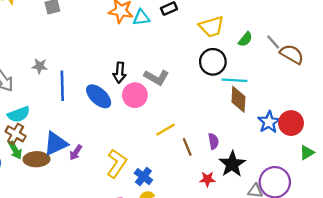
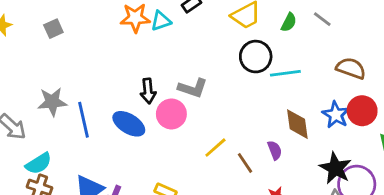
brown semicircle: (292, 54) -> (351, 68), moved
gray star: (40, 66) -> (52, 102), size x1.5
brown diamond: (238, 99) -> (297, 124), moved
black star: (232, 164) -> (335, 168), moved

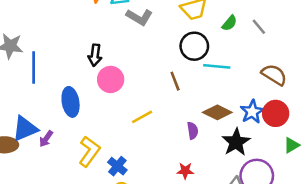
gray L-shape: (193, 88) -> (139, 17), moved
blue ellipse: (129, 124) -> (71, 102), moved, turned 36
brown diamond: (297, 124) -> (217, 112), turned -68
brown line: (245, 163) -> (175, 81), moved
black star: (335, 168) -> (236, 142), moved

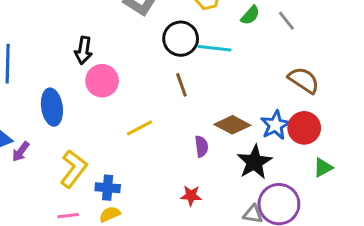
black circle: (194, 46) -> (181, 39), moved
cyan line: (217, 66) -> (215, 48), moved
blue cross: (117, 166) -> (108, 188), turned -36

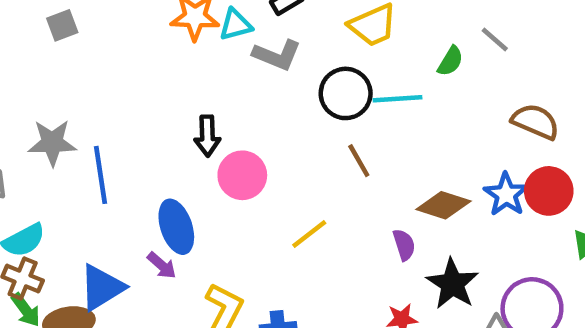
green semicircle: (250, 15) -> (450, 61), moved
purple arrow: (21, 152) -> (162, 265), moved, turned -75
black star: (254, 162) -> (452, 284), moved

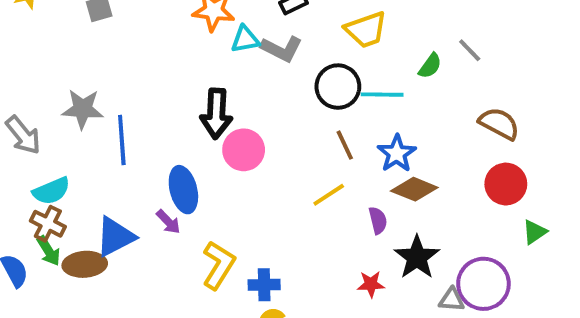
cyan triangle: (236, 25) -> (245, 39), moved
black arrow: (207, 136) -> (216, 114), size x1.4
blue star: (506, 194) -> (397, 153), moved
yellow line: (309, 234) -> (329, 195), moved

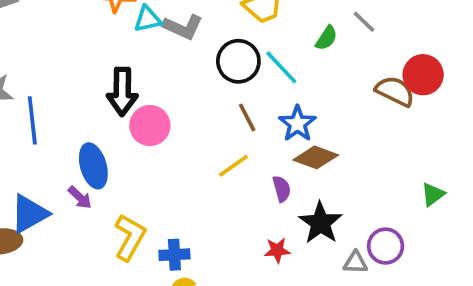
cyan line: (382, 95) -> (281, 67), turned 48
red circle: (506, 184) -> (423, 75), moved
purple circle: (483, 284) -> (386, 246), size x0.7

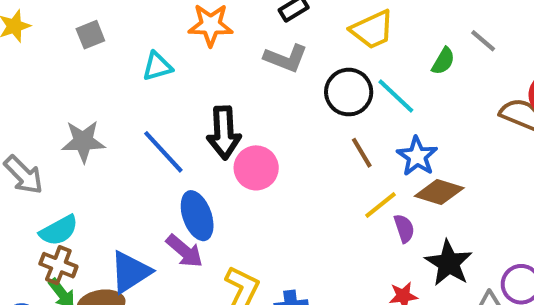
cyan triangle: (147, 19) -> (157, 66), moved
blue line: (32, 120) -> (163, 152), moved, turned -33
yellow line: (233, 166) -> (381, 205), moved
purple arrow: (80, 197) -> (184, 251), size x1.4

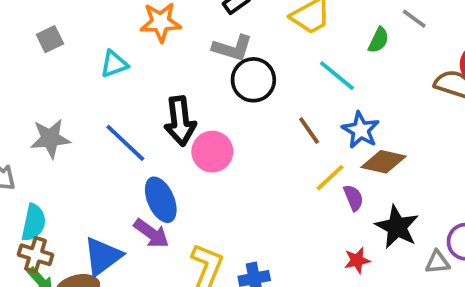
black circle: (349, 92) -> (253, 80), moved
cyan semicircle: (59, 230) -> (34, 223), turned -45

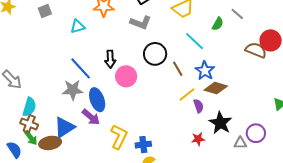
black circle: (253, 80) -> (155, 54), moved
black arrow: (180, 121) -> (110, 59), size x0.7
gray star: (50, 138) -> (73, 90), moved

